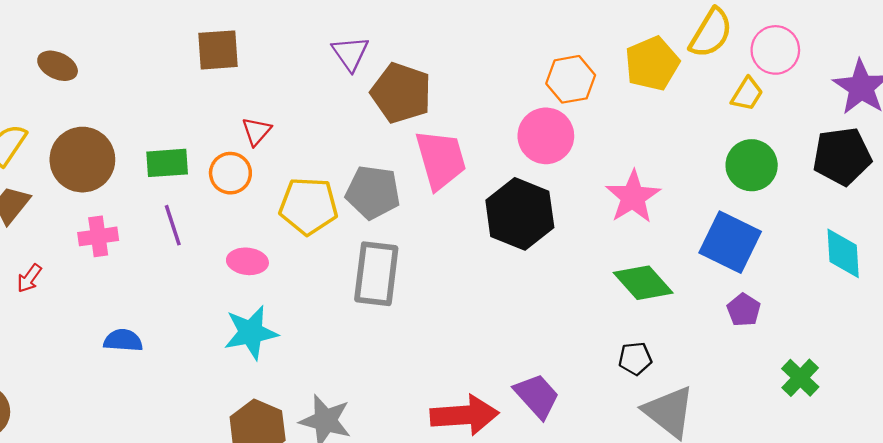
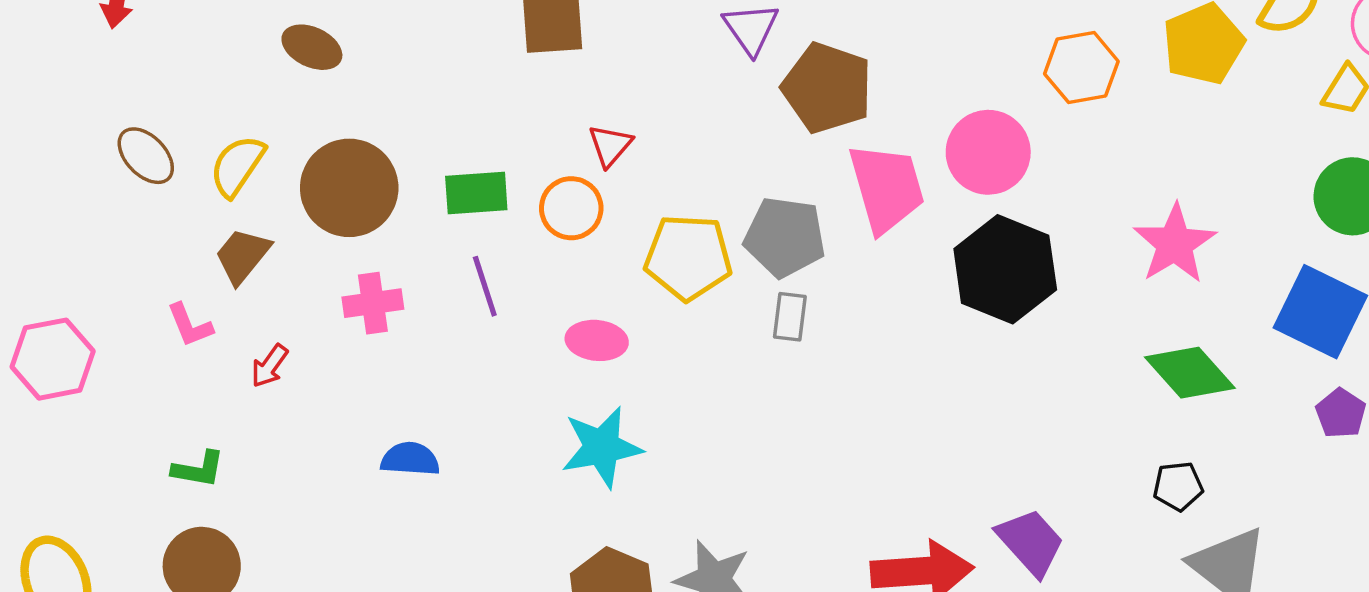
pink circle: (546, 136) -> (988, 152), moved
gray rectangle: (376, 274) -> (790, 317), moved, size x0.5

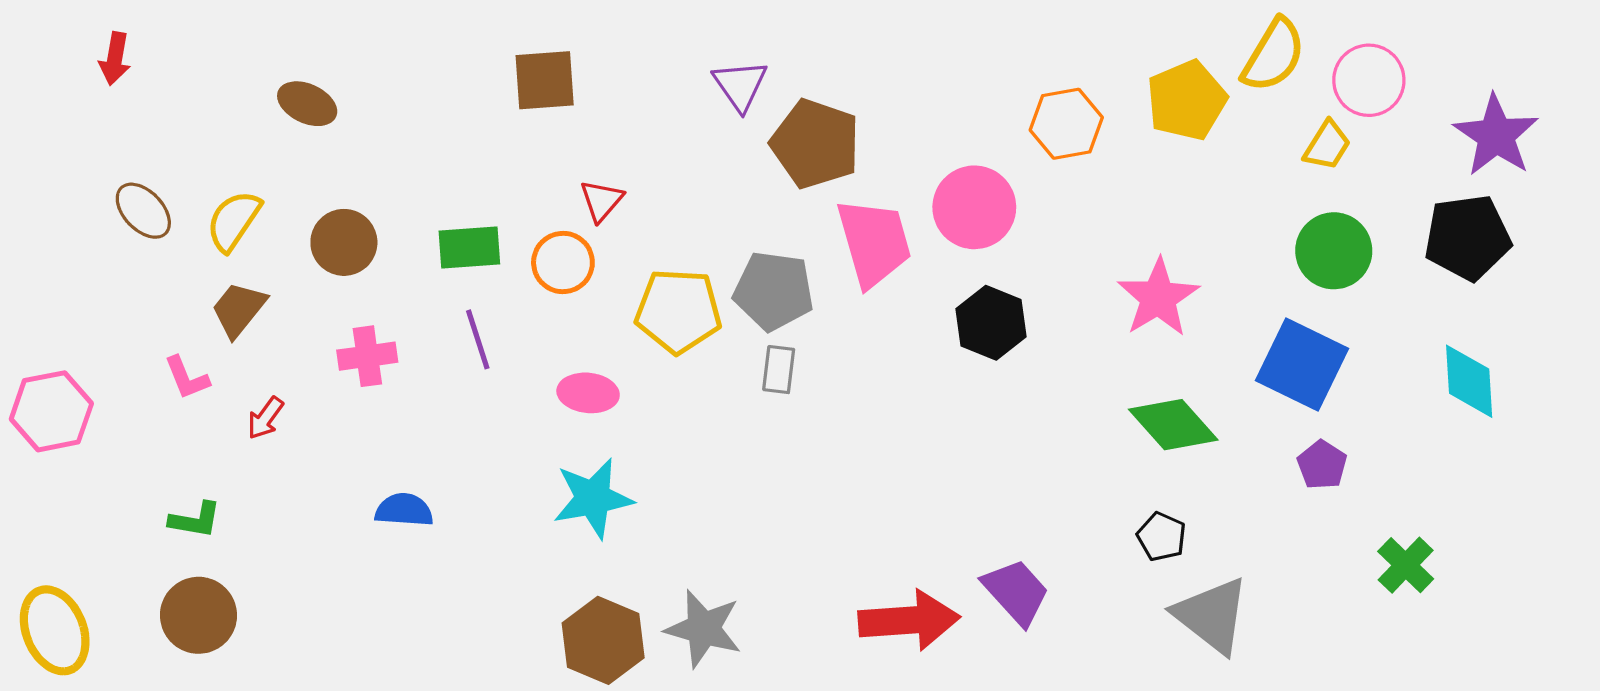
brown circle: (349, 188) -> (344, 242), size x0.7
black hexagon: (1005, 269) -> (991, 323), size x0.7
black pentagon: (1178, 486) -> (1162, 537), turned 30

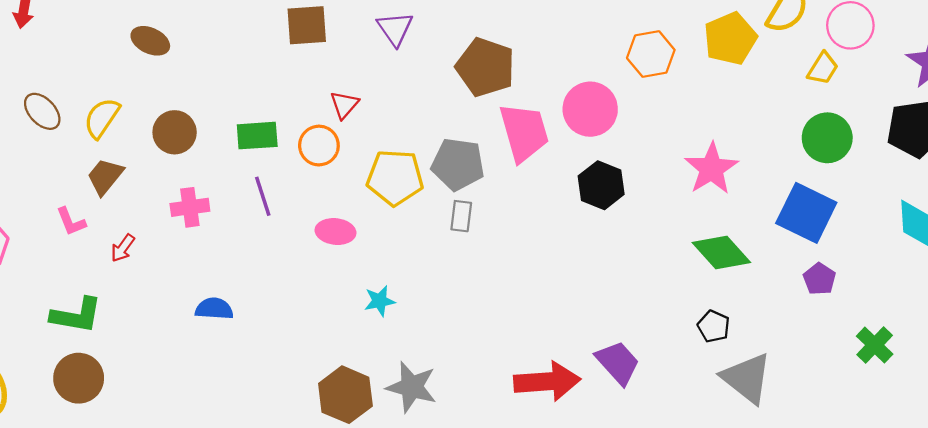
purple triangle: (740, 85) -> (395, 29), moved
cyan star: (593, 498) -> (380, 301), moved, size x0.6
green L-shape: (195, 520) -> (76, 315), size x1.5

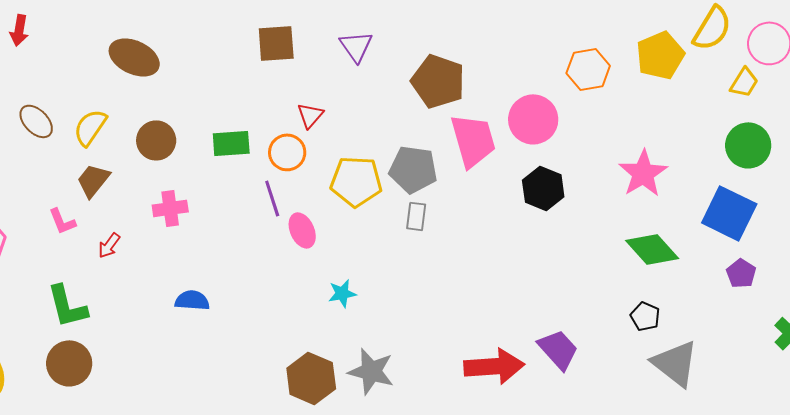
brown ellipse: (150, 41) -> (134, 57), size x1.4
purple line: (263, 196) -> (272, 198), moved
pink ellipse: (336, 232) -> (302, 230), turned 60
green L-shape: (76, 315) -> (67, 306), turned 66

